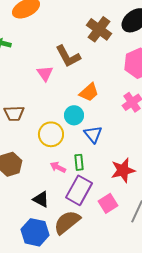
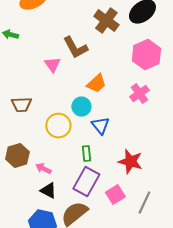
pink arrow: (58, 167) -> (43, 169), moved
red star: (123, 170) -> (130, 162), turned 30

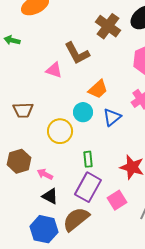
pink triangle: (52, 65) -> (54, 70), turned -36
blue triangle: (100, 126) -> (112, 117), moved, turned 30

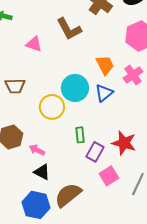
pink triangle: (54, 70) -> (34, 44), moved
orange trapezoid: (98, 89) -> (105, 65), moved, turned -75
cyan circle: (83, 112) -> (75, 88), size x1.4
purple rectangle: (88, 187) -> (95, 152), moved, size x0.7

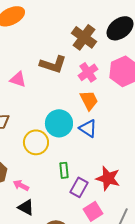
brown L-shape: (69, 29) -> (53, 64), turned -44
pink cross: (133, 75) -> (88, 72), moved
blue triangle: (104, 93) -> (88, 128), turned -48

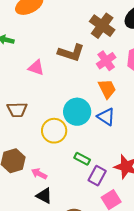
green rectangle: (64, 170) -> (82, 159), turned -56

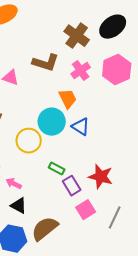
orange trapezoid: (107, 89) -> (68, 99), moved
purple rectangle: (97, 176) -> (72, 186), turned -60

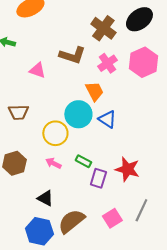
pink arrow: (14, 184) -> (53, 163), moved
purple rectangle: (72, 186) -> (98, 178), turned 48
pink square: (86, 210) -> (112, 218), moved

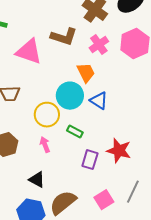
pink triangle: (37, 70) -> (29, 52), size x1.6
green rectangle: (83, 161) -> (75, 132), moved
pink arrow: (53, 163) -> (45, 145), turned 42

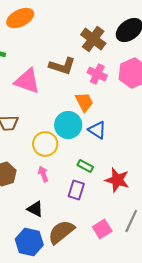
pink cross: (99, 45) -> (97, 74), turned -30
green rectangle: (75, 132) -> (85, 166), moved
purple rectangle: (90, 160) -> (76, 190), moved

